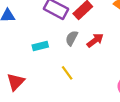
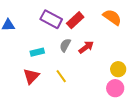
red triangle: (16, 82) -> (31, 76), moved

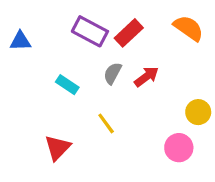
cyan rectangle: (37, 52) -> (67, 85), turned 48
red triangle: (31, 76) -> (58, 148), moved
pink circle: (115, 88) -> (179, 148), moved

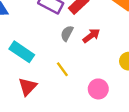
cyan rectangle: (67, 85) -> (22, 52), moved, size x1.5
pink circle: (179, 148) -> (98, 89), moved

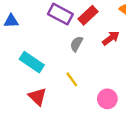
red arrow: (91, 36) -> (111, 38), moved
red triangle: (28, 87) -> (37, 97), turned -30

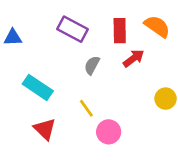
red rectangle: (88, 15) -> (120, 31), moved, turned -48
pink circle: (107, 99) -> (109, 132), moved

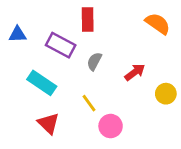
purple rectangle: (73, 29) -> (61, 45), moved
red rectangle: (120, 31) -> (88, 20), moved
red arrow: (134, 58) -> (135, 72), moved

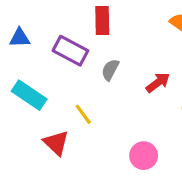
cyan rectangle: (42, 83) -> (29, 95), moved
yellow line: (89, 103) -> (83, 114), moved
pink circle: (111, 126) -> (144, 156), moved

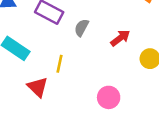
yellow line: (83, 114) -> (60, 64), turned 48

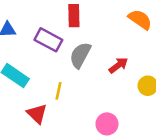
gray semicircle: (81, 28) -> (80, 55), size x1.5

